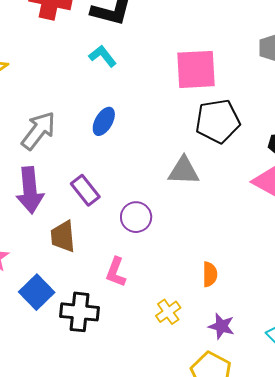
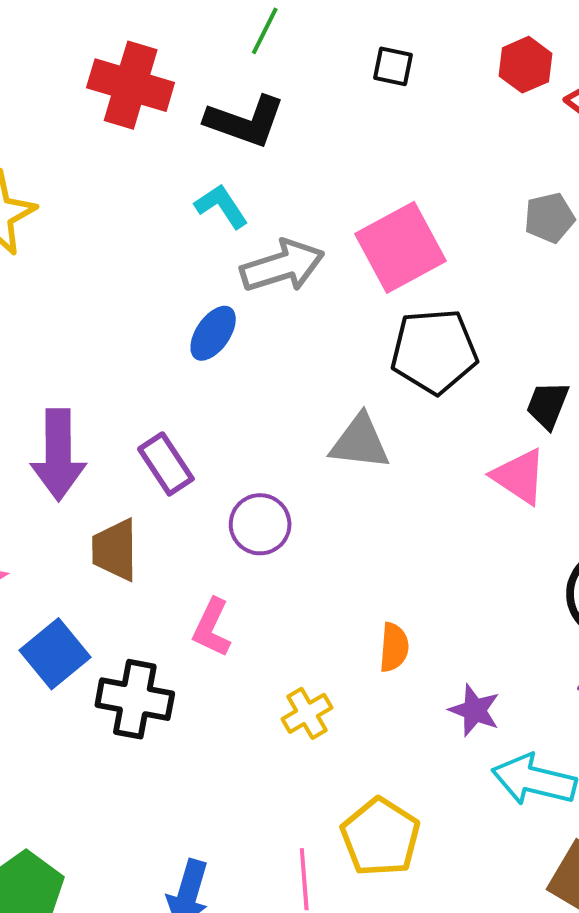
pink square: (196, 69) -> (401, 247), turned -30
gray arrow: (38, 131) -> (282, 266), moved, turned 30
purple star: (221, 326) -> (475, 710), moved

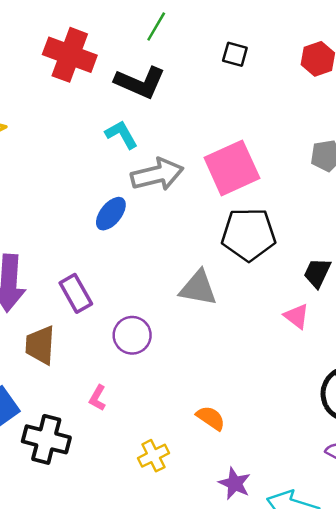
pink triangle: (519, 476) -> (297, 316), size x0.7
pink L-shape: (212, 628) -> (98, 398), size x0.7
orange semicircle: (394, 647) -> (211, 418), turned -64
purple star: (475, 710) -> (235, 483), moved

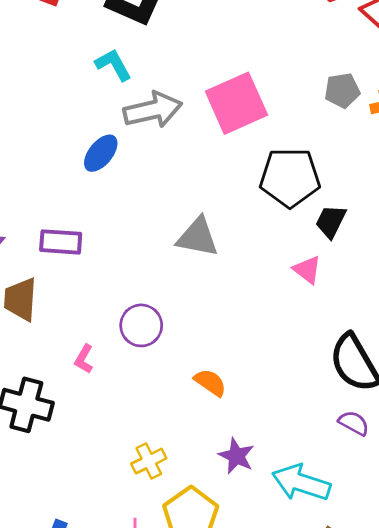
black pentagon: (249, 234) -> (290, 178), moved
purple rectangle: (76, 293) -> (61, 242), turned -57
purple circle: (132, 335) -> (141, 325), moved
yellow cross: (153, 456) -> (149, 461), moved

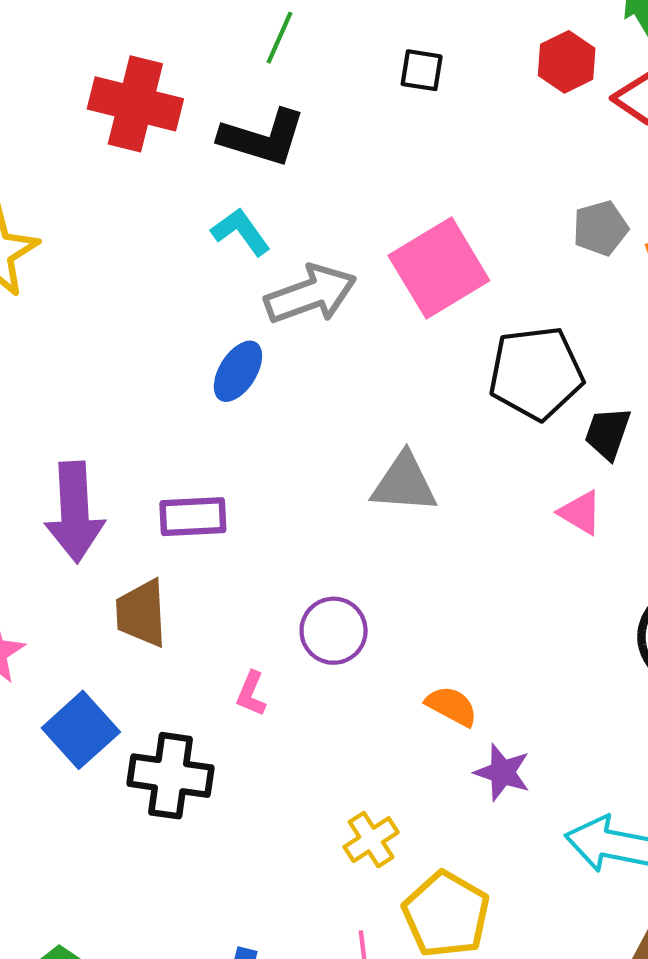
purple star: (236, 456) -> (502, 772), moved

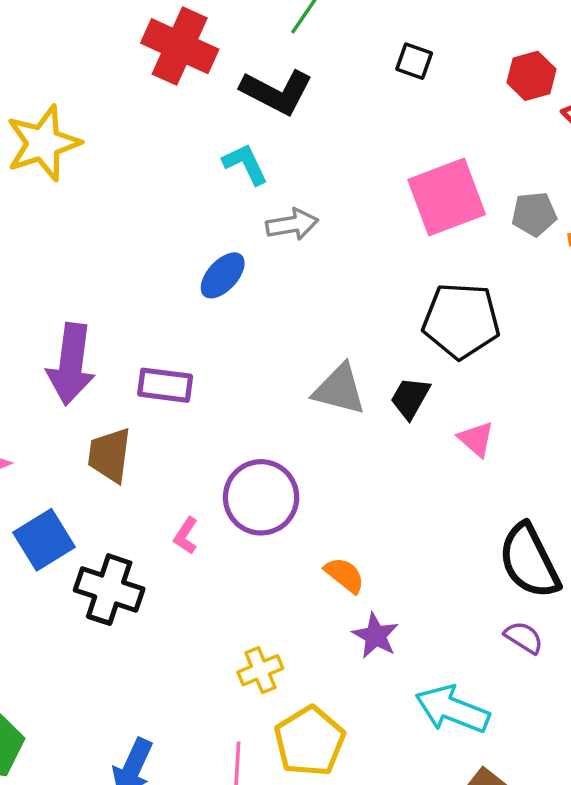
pink square: (439, 268) -> (447, 197), moved
gray arrow: (311, 294) -> (292, 224), size x0.7
black trapezoid: (608, 433) -> (410, 398), moved
purple circle: (334, 631) -> (261, 497), size x1.4

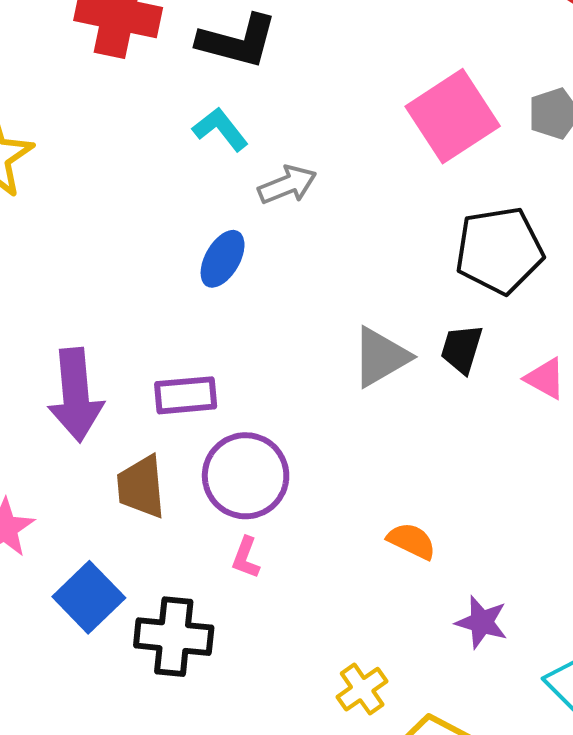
gray triangle: (339, 389) -> (381, 357), turned -32
purple circle: (261, 497) -> (246, 476), moved
orange semicircle: (345, 575) -> (412, 541), moved

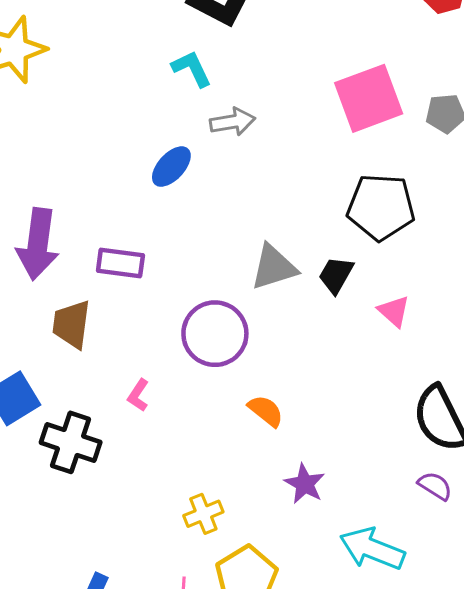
purple circle: (246, 476) -> (215, 334), moved

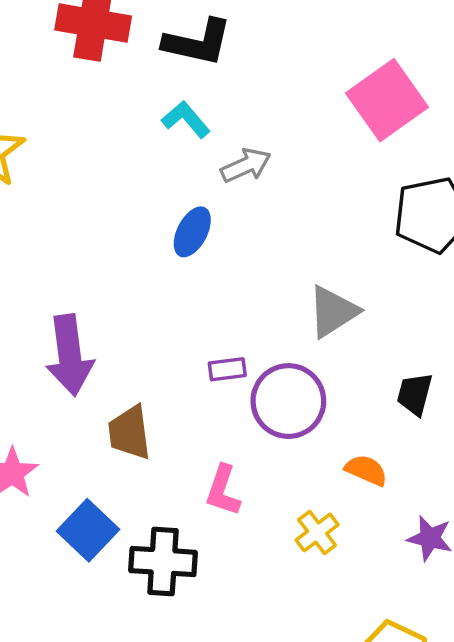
purple rectangle: (120, 263) -> (227, 369), moved, size x0.7
black trapezoid: (336, 275) -> (415, 394), moved
pink L-shape: (138, 395) -> (223, 490), size x1.4
yellow cross: (203, 514) -> (317, 532), moved

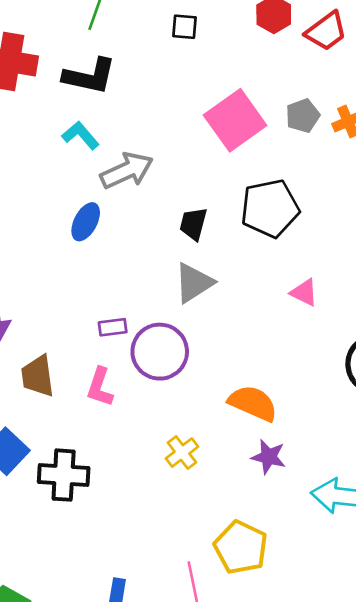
gray arrow: (246, 165) -> (127, 171), size x1.4
black trapezoid: (415, 394) -> (193, 224), moved
orange semicircle: (366, 470) -> (253, 403), moved, size x1.5
pink L-shape: (223, 490) -> (100, 387), moved

